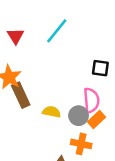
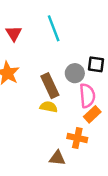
cyan line: (57, 31) -> (54, 28), turned -60
brown rectangle: (21, 95) -> (50, 86), moved
gray circle: (79, 116) -> (75, 73), moved

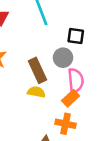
black square: (96, 64) -> (76, 36), moved
orange rectangle: (92, 114) -> (71, 98), moved

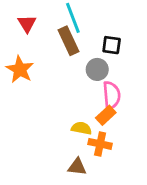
brown rectangle: (38, 70) -> (69, 41), moved
yellow semicircle: (36, 92) -> (81, 128), moved

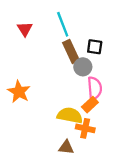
brown rectangle: (69, 41) -> (71, 51), moved
orange star: (20, 69) -> (19, 92), moved
yellow semicircle: (81, 128) -> (70, 115), size x1.5

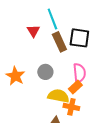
red triangle: (25, 29) -> (33, 31), moved
black square: (95, 47) -> (79, 38), size x1.5
gray circle: (83, 67) -> (45, 72), moved

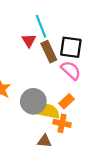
red triangle: (33, 31) -> (29, 41), moved
gray circle: (45, 72) -> (33, 101), moved, size x1.5
pink semicircle: (79, 73) -> (71, 70), moved, turned -42

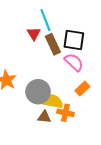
orange rectangle: (66, 101) -> (82, 89), moved
brown triangle: (44, 141) -> (44, 117), moved

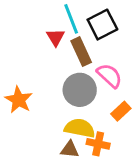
black square: (74, 40) -> (102, 25), moved, turned -35
gray circle: (38, 92) -> (80, 90), moved

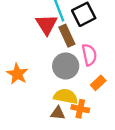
red triangle: (56, 37) -> (47, 24), size x1.5
pink semicircle: (110, 76) -> (89, 55), turned 35

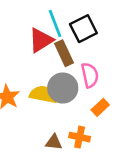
red triangle: (47, 24) -> (41, 40), turned 30
yellow semicircle: (66, 96) -> (43, 94), moved

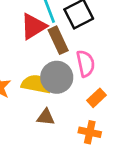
orange cross: (80, 137) -> (90, 132), moved
brown triangle: (54, 142) -> (46, 117), moved

